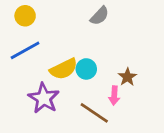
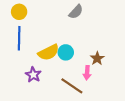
blue line: (25, 50) -> (19, 38), turned -60
purple star: (44, 98) -> (33, 75), size x0.7

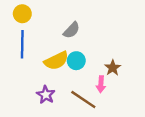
gray semicircle: (76, 12) -> (72, 30), moved
purple star: (33, 75) -> (46, 95), moved

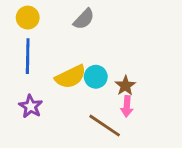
gray semicircle: (72, 30) -> (84, 19), moved
brown star: (113, 68) -> (125, 86), moved
purple star: (46, 95) -> (31, 106), moved

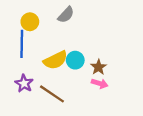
yellow circle: (28, 18) -> (30, 22), moved
pink arrow: (127, 106) -> (100, 83), turned -77
brown line: (105, 126) -> (52, 94), moved

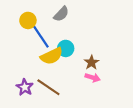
blue line: (22, 44) -> (41, 37), moved, turned -35
cyan circle: (75, 60) -> (66, 48), moved
purple star: (24, 83) -> (25, 87), moved

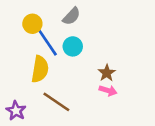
cyan circle: (66, 48) -> (73, 46), moved
yellow semicircle: (52, 56) -> (40, 69), moved, turned -55
purple star: (25, 87) -> (16, 111), moved

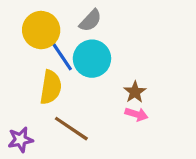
yellow circle: (32, 24) -> (41, 30), size x1.5
cyan circle: (73, 46) -> (92, 59), size x1.5
purple star: (16, 111) -> (20, 140), turned 30

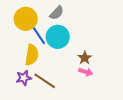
purple star: (20, 140) -> (24, 78), moved

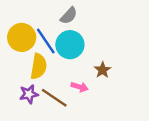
yellow circle: (26, 19) -> (22, 37), moved
pink arrow: (86, 72) -> (80, 87), moved

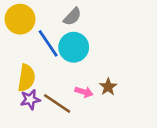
yellow circle: (22, 37) -> (20, 19), moved
yellow semicircle: (39, 66) -> (26, 78), moved
brown star: (103, 70) -> (108, 87), moved

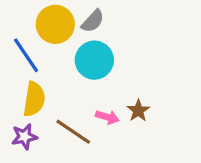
yellow circle: (20, 19) -> (55, 24), moved
blue line: (48, 43) -> (26, 55), moved
purple star: (30, 100) -> (24, 137), moved

